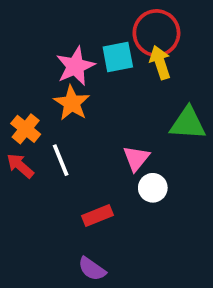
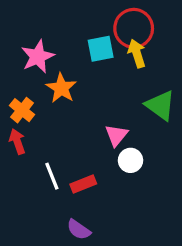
pink star: (75, 66) -> (38, 57), moved
green triangle: (188, 123) -> (160, 105), turned 32
white line: (61, 160) -> (52, 176), moved
red arrow: (20, 166) -> (17, 142), turned 30

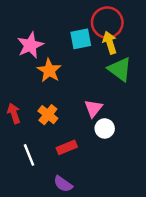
green triangle: (160, 105) -> (120, 69), moved
orange cross: (22, 110) -> (48, 115), moved
white line: (52, 176) -> (29, 155), moved

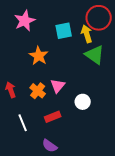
red circle: (107, 23) -> (99, 18), moved
pink star: (30, 45) -> (25, 21), moved
pink triangle: (93, 108) -> (58, 86), moved

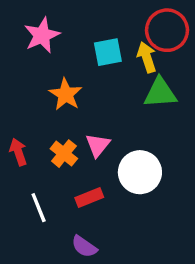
green triangle: (95, 55) -> (160, 93), turned -40
white circle: (83, 102) -> (140, 172), size x1.6

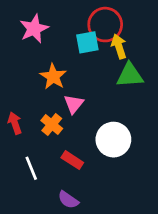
red circle: (167, 30) -> (105, 25), moved
pink triangle: (98, 145) -> (74, 104), moved
red rectangle: (89, 198) -> (72, 160), turned 55

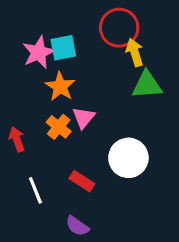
pink star: (34, 29) -> (39, 52), moved
cyan square: (87, 42) -> (63, 48), moved
orange cross: (52, 124) -> (59, 127), moved

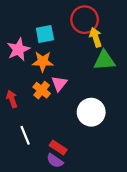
pink star: (39, 52) -> (18, 49), moved
orange star: (60, 87) -> (43, 62), turned -30
red rectangle: (82, 181) -> (58, 147), moved

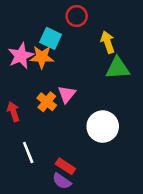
red circle: (85, 20) -> (77, 16), moved, size x0.7
cyan square: (45, 34) -> (51, 38), turned 36
orange star: (43, 62) -> (42, 57), moved

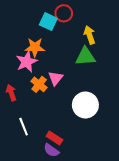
cyan square: (51, 38) -> (48, 22), moved
pink star: (21, 56) -> (27, 62), moved
green triangle: (118, 68) -> (85, 57), moved

